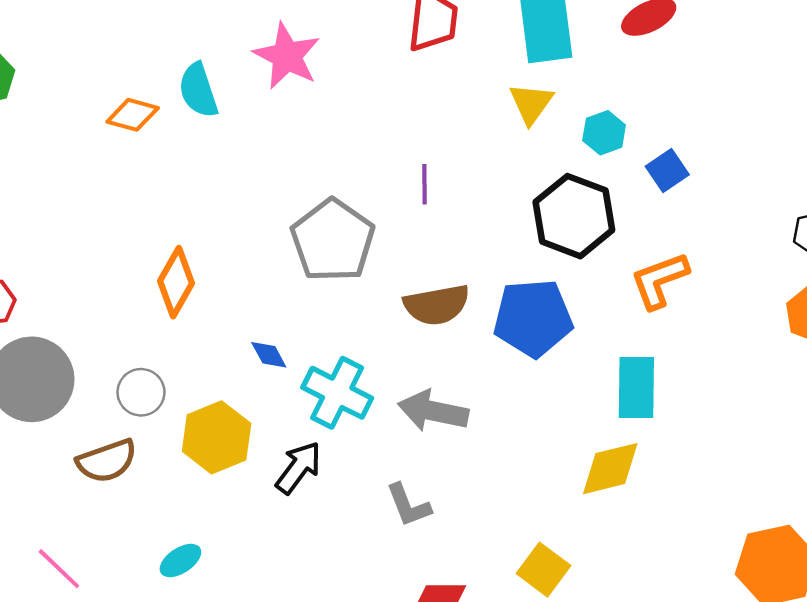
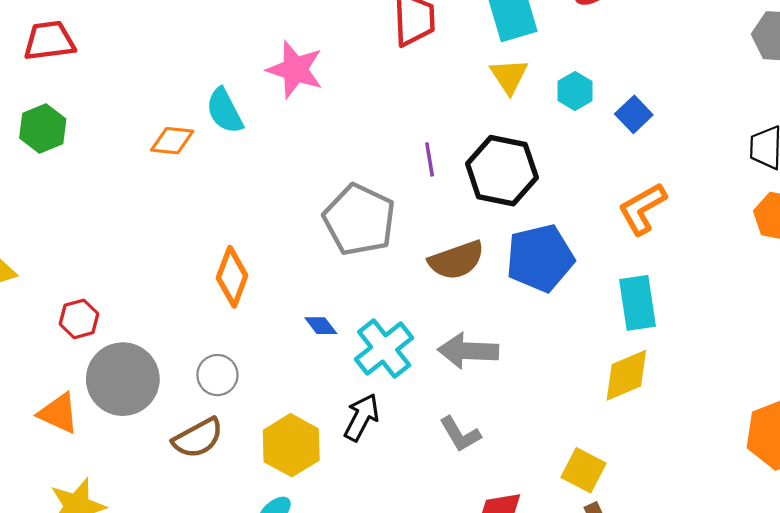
black hexagon: (574, 216) -> (502, 171), moved
cyan cross: (337, 393) -> (384, 349), turned 34
yellow hexagon: (217, 437) -> (291, 445), moved

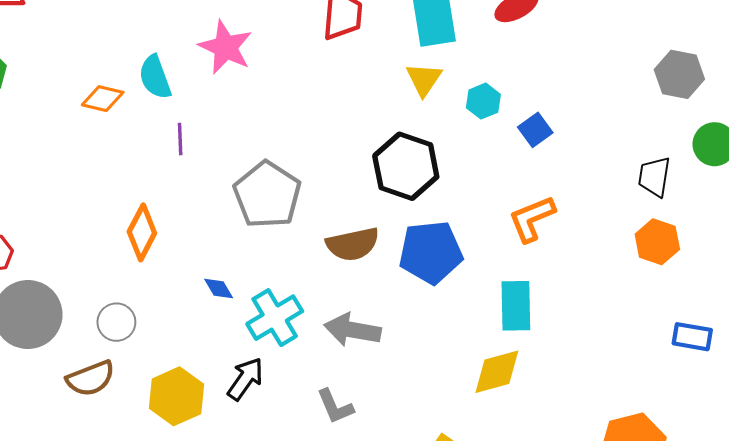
purple line: (430, 159) -> (180, 139), moved

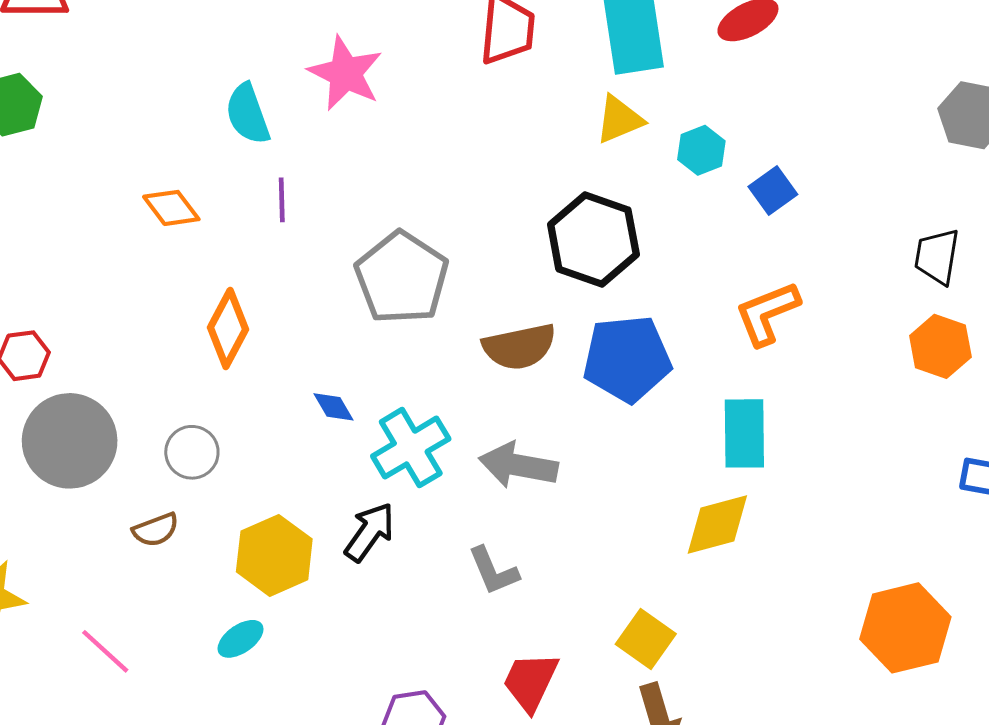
yellow triangle: (424, 79) -> (619, 119), turned 33
orange diamond: (103, 99) -> (171, 208), moved, turned 39
brown semicircle: (91, 378) -> (156, 530), size x0.7

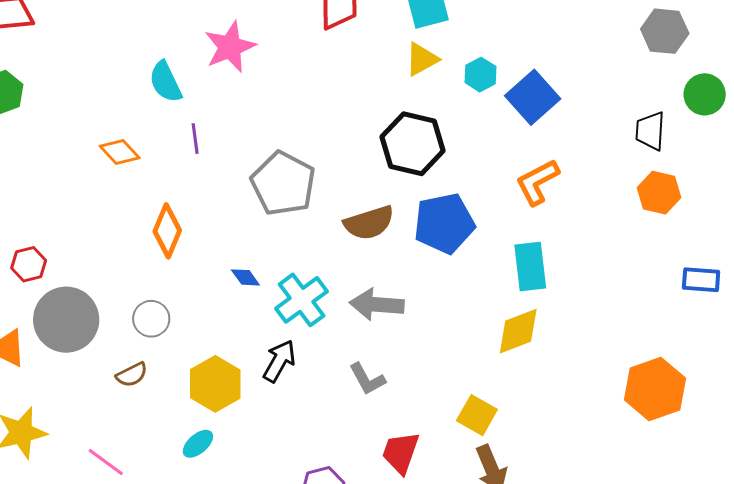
pink star: (345, 73) -> (230, 47), turned 30
blue square: (773, 191) -> (533, 97), size x1.6

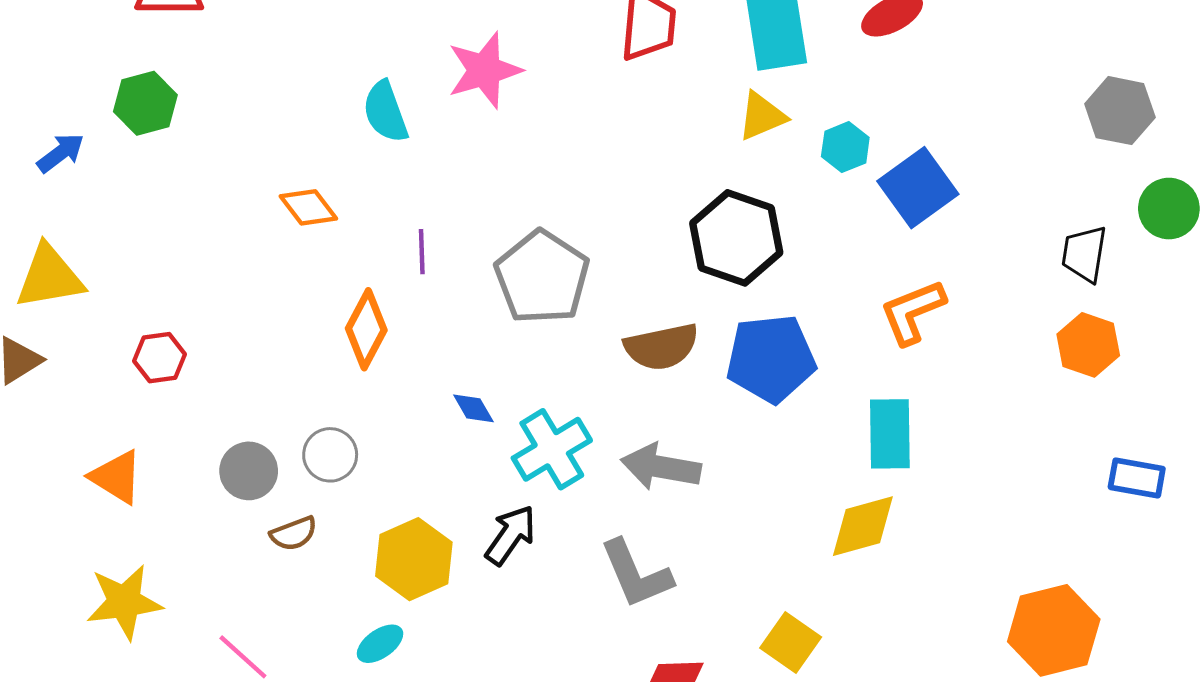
purple line: (195, 139) -> (422, 252), moved
gray circle: (66, 320) -> (249, 471), moved, size x0.6
gray L-shape: (367, 379) -> (636, 574), size x1.4

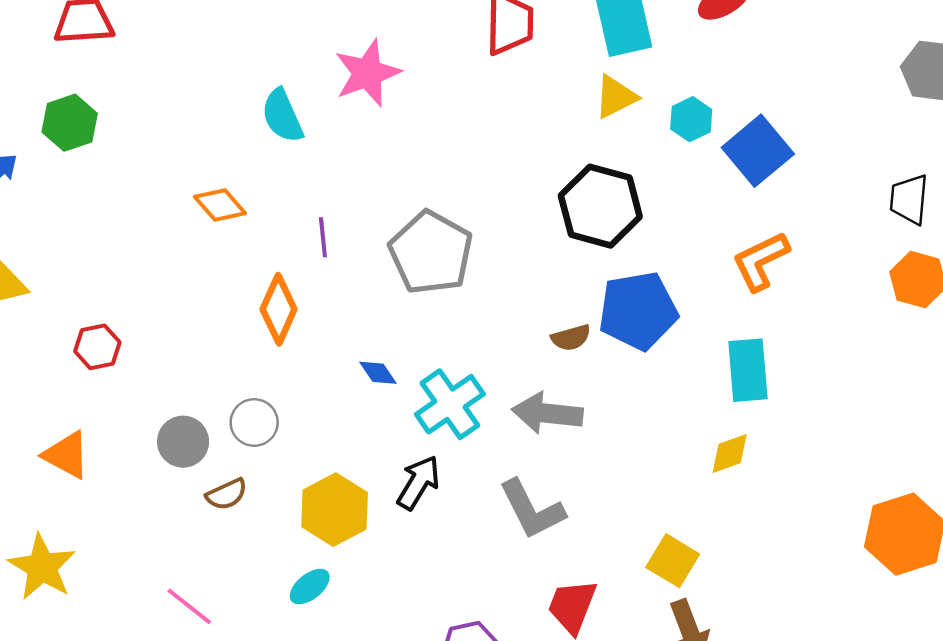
brown semicircle: (661, 347) -> (571, 338), moved, size x0.6
yellow diamond: (863, 526) -> (730, 454), size x0.7
yellow star: (124, 602) -> (42, 567), moved, turned -30

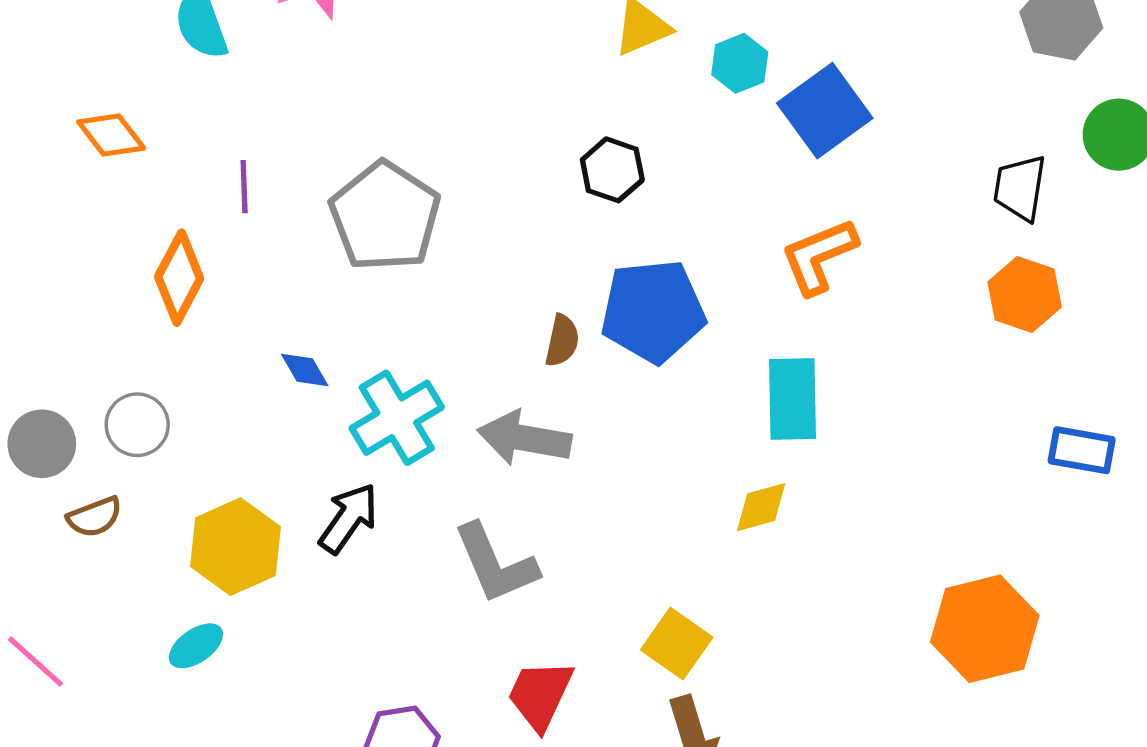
black hexagon: (600, 206) -> (612, 170), size x0.6
brown semicircle: (571, 338) -> (562, 341), turned -66

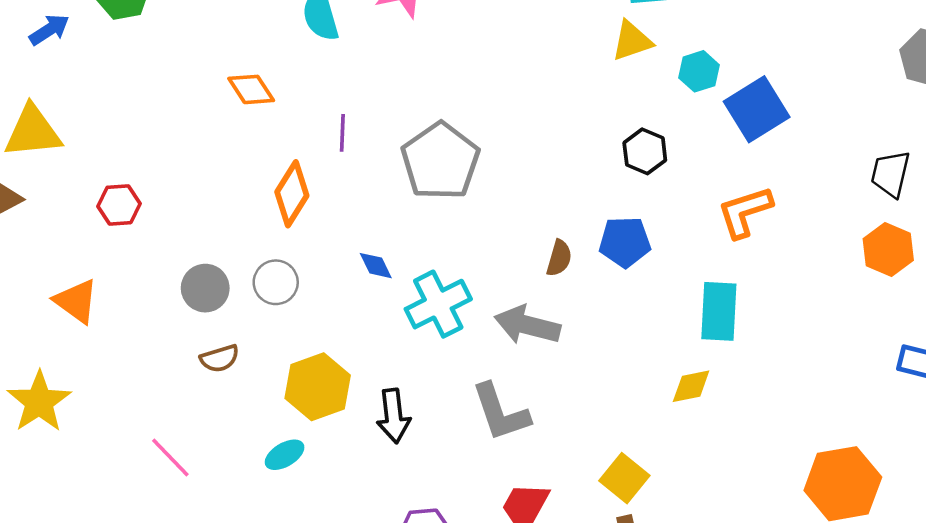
black hexagon: (612, 170) -> (645, 151), moved
blue pentagon: (653, 311) -> (625, 242), size x0.7
gray circle: (137, 425) -> (276, 282), moved
gray circle: (42, 444) -> (205, 288), moved
black arrow: (349, 518) -> (393, 416), moved, turned 134

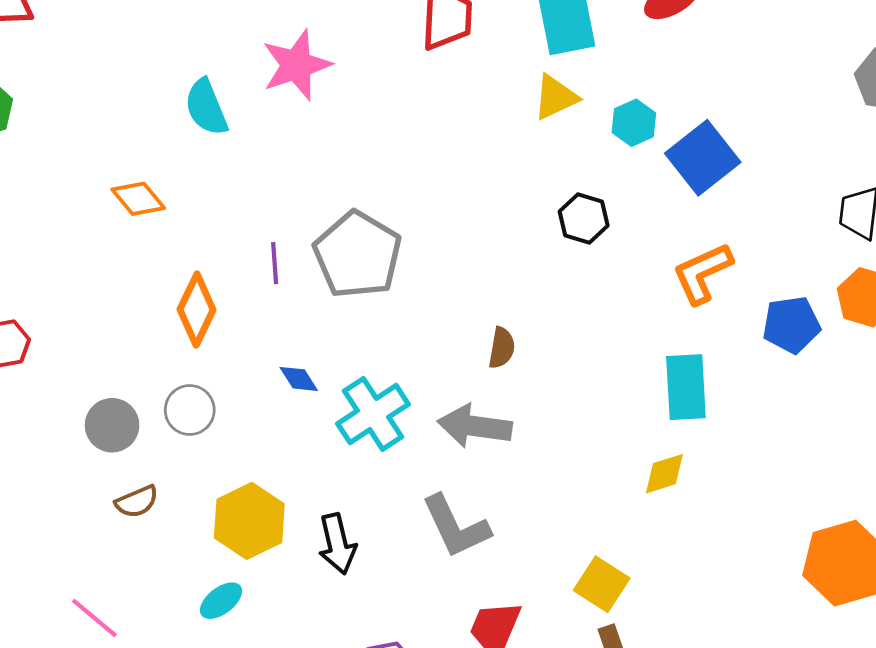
purple line: (342, 133) -> (275, 263), moved
blue pentagon: (625, 242) -> (791, 325), moved

